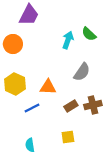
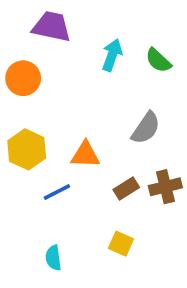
purple trapezoid: (29, 15) -> (52, 27), turned -105
cyan arrow: (68, 40) -> (112, 55), moved
yellow square: (68, 137) -> (121, 244), turned 32

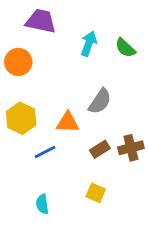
gray semicircle: (146, 128) -> (100, 101), moved

